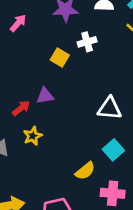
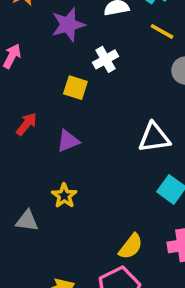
red arrow: (21, 108) -> (27, 124), moved
yellow semicircle: (85, 171) -> (131, 246), moved

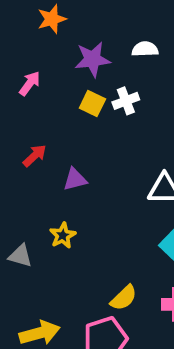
yellow square: (75, 88) -> (92, 104), moved

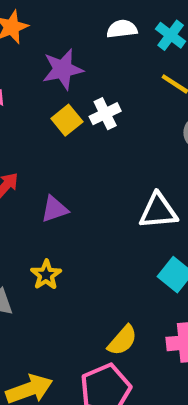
white semicircle: (145, 49) -> (122, 29), moved
yellow square: (92, 104) -> (67, 120), turned 30

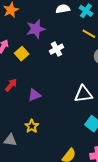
yellow square: (67, 120) -> (22, 54), moved

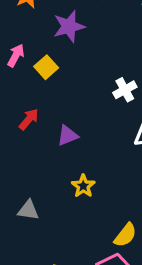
white cross: (57, 49) -> (125, 90), moved
yellow star: (32, 126) -> (83, 186), moved

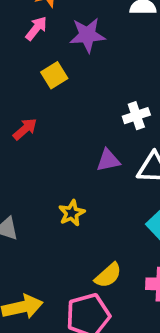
pink arrow: (16, 55) -> (36, 28), moved
purple triangle: (68, 136) -> (108, 160), moved

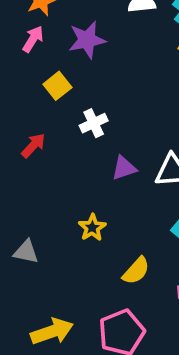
white cross: (136, 116) -> (94, 123), moved
yellow semicircle: (108, 275) -> (136, 271), moved

